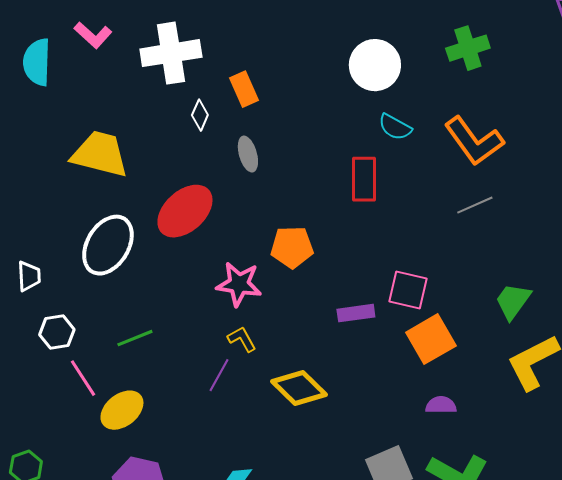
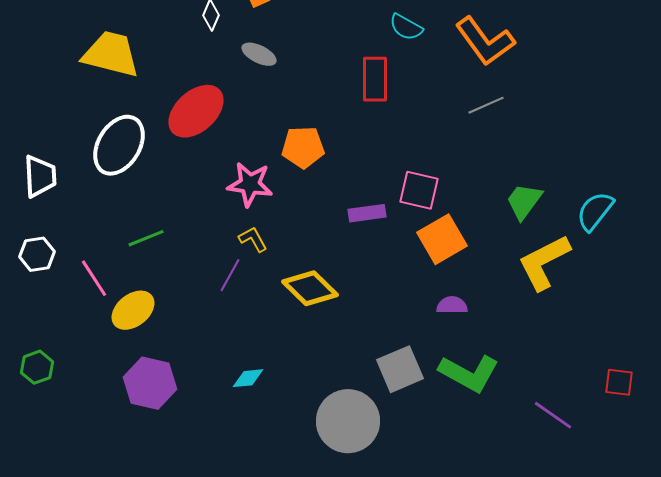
gray ellipse: (248, 154) -> (259, 54), turned -48
white trapezoid: (29, 276) -> (40, 176), size x1.4
white hexagon: (57, 332) -> (37, 254), moved

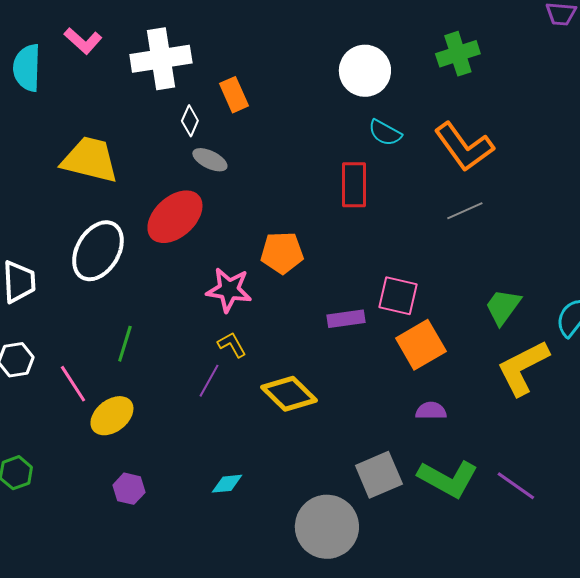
gray ellipse: (259, 54) -> (210, 160), moved
green line: (146, 238) -> (125, 344), turned -51
purple hexagon: (150, 383) -> (129, 489), size x0.6
purple line: (553, 415) -> (516, 486), moved

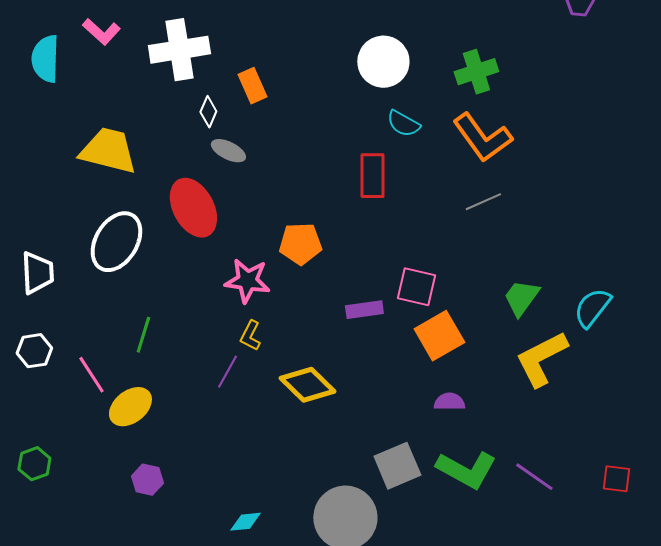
green cross: (458, 54) -> (476, 72), moved
red ellipse: (175, 217) -> (193, 208), turned -76
yellow L-shape: (232, 345) -> (250, 336), turned -124
cyan diamond: (227, 484) -> (245, 522), moved

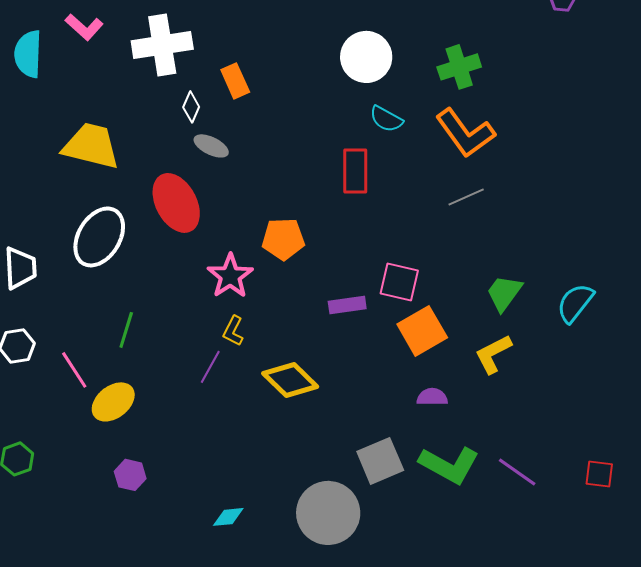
pink star: (247, 281) -> (230, 276), turned 30
yellow L-shape: (541, 359) -> (493, 354), moved, size x0.7

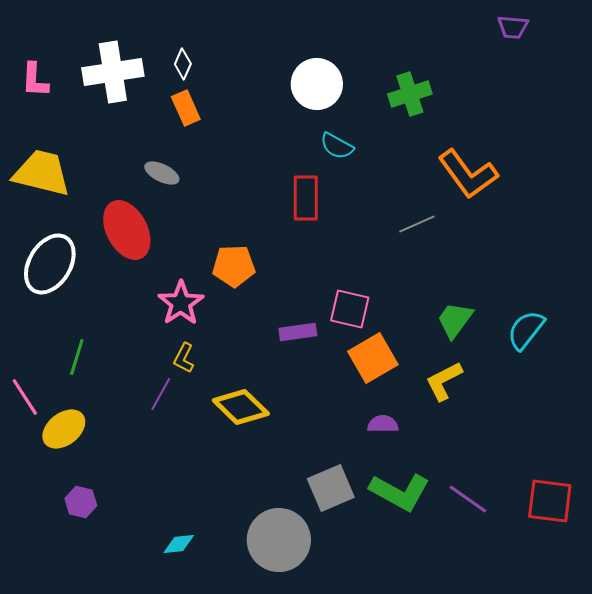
pink L-shape: (84, 27) -> (35, 80), moved, turned 51
white diamond: (191, 107) -> (183, 64), moved
orange L-shape: (465, 133) -> (468, 174), moved
red square: (599, 474) -> (550, 501), size x1.6

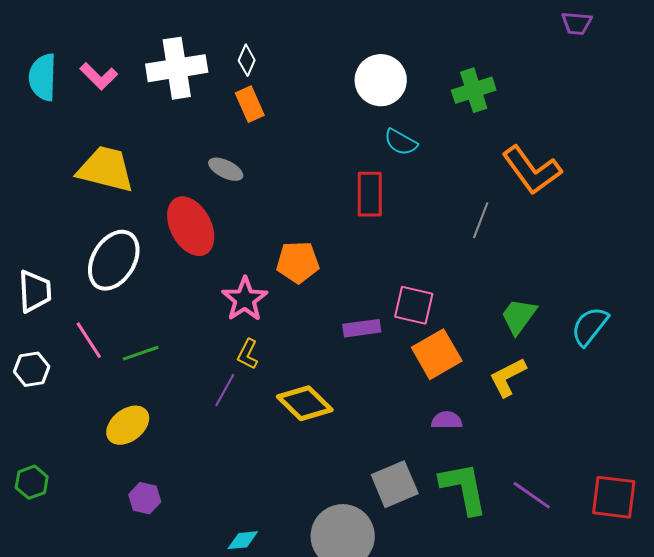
pink L-shape: (35, 80) -> (99, 76), turned -48
gray line: (417, 224) -> (481, 220), turned -45
green line: (77, 357) -> (141, 353), turned 54
pink line: (25, 397) -> (89, 340), moved
green L-shape: (400, 492) -> (464, 488), turned -130

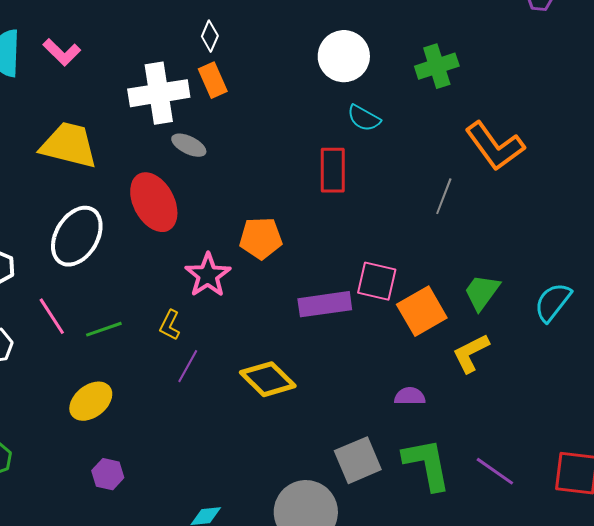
white cross: (177, 68) -> (159, 93), moved
purple rectangle: (362, 328) -> (325, 304), size x1.4
yellow L-shape: (248, 354) -> (170, 325), moved
orange square: (437, 354) -> (422, 311), moved

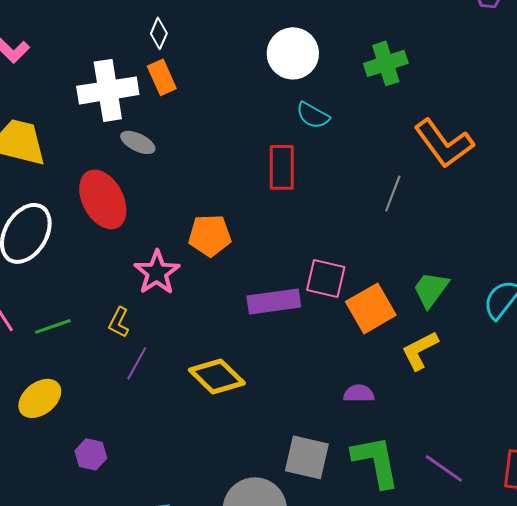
gray square: (358, 460) -> (307, 457), turned 36
purple hexagon: (108, 474) -> (91, 454), moved

